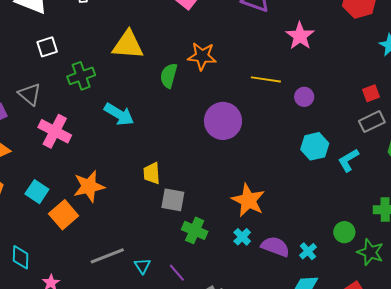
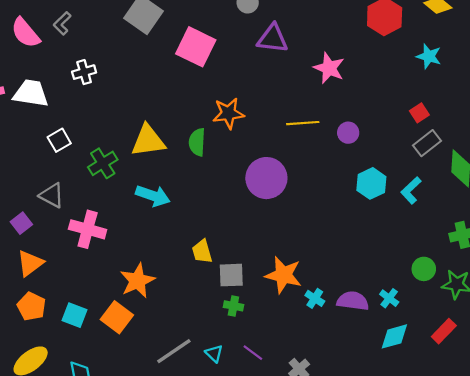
yellow triangle: (128, 45) -> (148, 141), moved
cyan square: (37, 192) -> (75, 315), moved
orange star: (248, 200) -> (283, 275), moved
green cross: (195, 230) -> (233, 306), moved, size x0.7

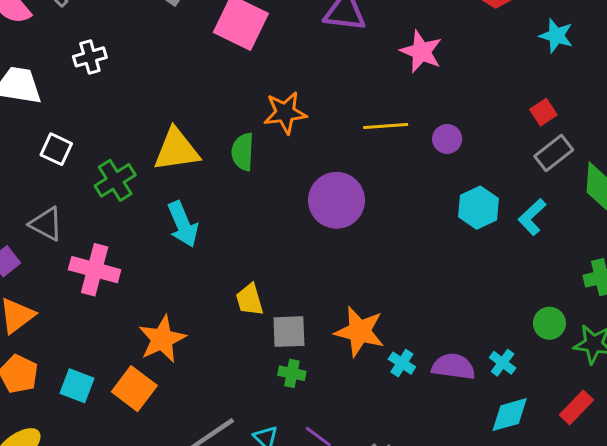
white square: (59, 140) -> (56, 149), turned -35
cyan arrow: (153, 196) -> (183, 224), turned 48

